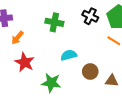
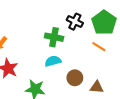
green cross: (54, 22) -> (54, 37), moved

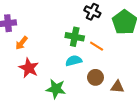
black cross: (75, 22) -> (92, 12), moved
orange line: (99, 47) -> (97, 46), moved

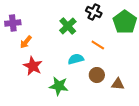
green cross: (75, 37) -> (68, 26), moved, turned 36

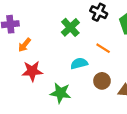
red star: (33, 66) -> (32, 71), turned -30

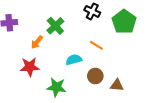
green cross: (70, 27) -> (55, 26), moved
orange arrow: (25, 45) -> (37, 42), moved

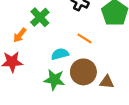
brown circle: (95, 76) -> (83, 72), size x1.5
green star: (56, 87) -> (54, 80), moved

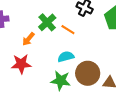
orange line: (85, 38) -> (68, 30), moved

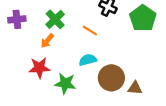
green cross: (47, 22) -> (55, 19), moved
green star: (61, 81) -> (65, 83), moved

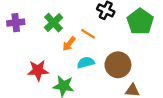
orange arrow: (47, 41) -> (69, 44), moved
brown circle: (111, 78) -> (118, 65), moved

